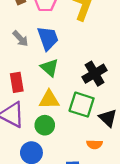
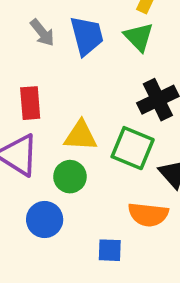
green triangle: (49, 68) -> (139, 37), moved
orange semicircle: (95, 144) -> (148, 215), size x1.5

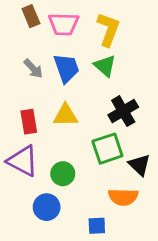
yellow triangle: (81, 136) -> (65, 115), moved
green square: (133, 148) -> (107, 149), turned -36

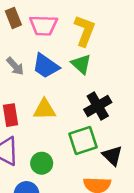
blue trapezoid: (66, 68) -> (46, 66), turned 144

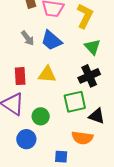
green triangle: (81, 64) -> (92, 47), moved
black triangle: (112, 156) -> (97, 116), turned -30

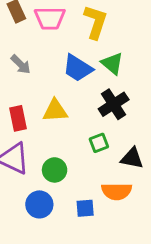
blue trapezoid: (52, 40) -> (78, 68), moved
green square: (75, 102) -> (99, 143), size x0.6
blue square: (61, 157) -> (85, 208), moved

